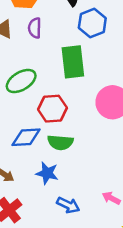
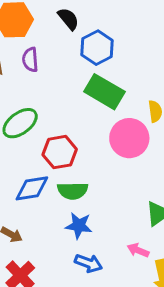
green rectangle: (73, 62) -> (104, 92), moved, turned -48
blue star: (47, 173) -> (79, 226), moved

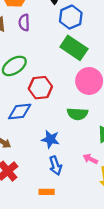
green semicircle: (73, 191) -> (77, 114), moved
blue arrow: (88, 263) -> (55, 166), turned 48

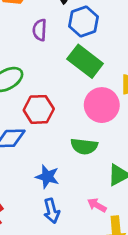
purple semicircle: (24, 23) -> (40, 30), moved

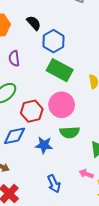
purple semicircle: (40, 30) -> (14, 58), moved
pink circle: (102, 105) -> (62, 105), moved
blue star: (47, 177) -> (44, 145), moved

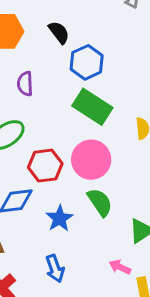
green semicircle: (70, 132) -> (100, 202), turned -126
blue star: (44, 145) -> (60, 218), turned 30
blue arrow: (54, 184) -> (55, 269), moved

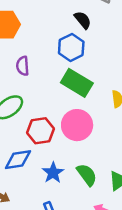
black semicircle: (59, 32) -> (83, 20), moved
green semicircle: (100, 202) -> (87, 175), moved

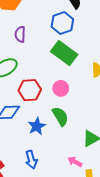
pink circle: (77, 125) -> (61, 88), size x0.6
green semicircle: (87, 175) -> (60, 116), moved

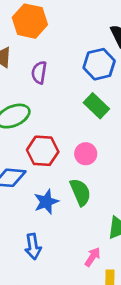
green rectangle: (64, 53) -> (96, 106), size x0.7
pink arrow: (75, 162) -> (93, 257), turned 88

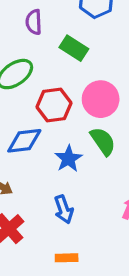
green rectangle: (96, 106) -> (74, 48), moved
pink circle: (86, 154) -> (101, 99), size x1.5

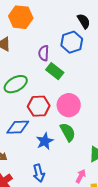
purple semicircle: (34, 22) -> (44, 53), moved

